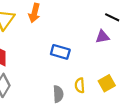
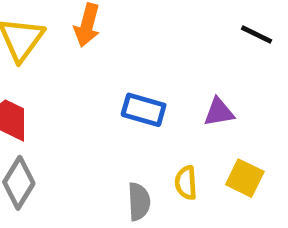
purple triangle: (102, 37) -> (219, 112), moved
yellow square: (107, 83) -> (245, 178), turned -35

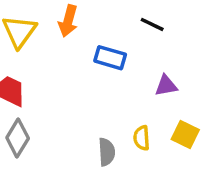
black line: (257, 34) -> (152, 24), moved
blue rectangle: (144, 110) -> (110, 58), moved

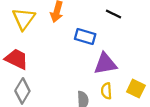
purple triangle: (166, 86) -> (105, 64), moved, size x1.5

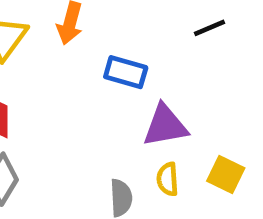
black line: (113, 14) -> (209, 28), moved, turned -49

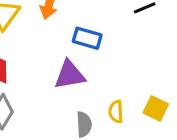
purple triangle: (165, 126) -> (70, 75), moved

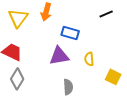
yellow semicircle: (116, 112) -> (89, 59), moved

